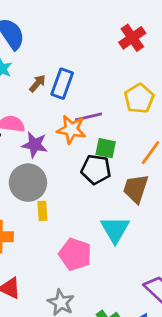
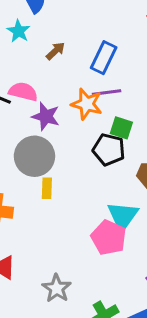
blue rectangle: (62, 84) -> (104, 58), moved
pink pentagon: (75, 254) -> (109, 238), moved

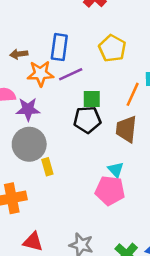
brown arrow: (55, 51) -> (19, 54), turned -126
orange star: (87, 104) -> (40, 74), moved
cyan triangle: (123, 216) -> (116, 170), size x0.6

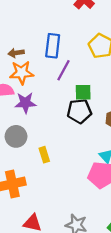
orange star: (40, 74) -> (22, 73), moved
purple line: (71, 74) -> (64, 70), turned -35
gray circle: (29, 144) -> (16, 136), moved, size x0.7

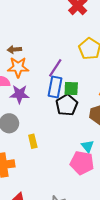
blue rectangle: (53, 46) -> (55, 87), moved
black pentagon: (79, 111) -> (67, 105), turned -30

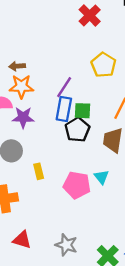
pink pentagon: (82, 163) -> (77, 185), moved

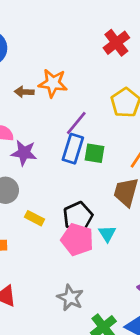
orange star: (21, 86) -> (53, 83), moved
black pentagon: (77, 130) -> (78, 217), moved
yellow rectangle: (39, 171) -> (34, 218), turned -56
gray star: (66, 245) -> (70, 298), moved

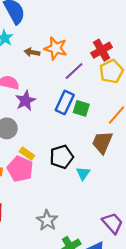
red cross: (116, 43) -> (102, 50), moved
purple line: (76, 123) -> (74, 71), moved
purple star: (24, 153) -> (25, 101), turned 30
pink pentagon: (77, 240) -> (20, 169), moved

